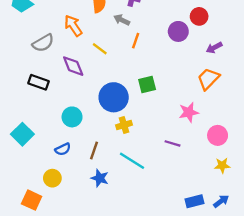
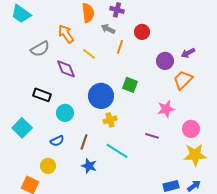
red circle: (199, 16) -> (142, 32), moved
purple circle: (178, 31) -> (165, 61), moved
black rectangle: (39, 82) -> (42, 95), moved
green square: (147, 85) -> (130, 85), turned 35
yellow star: (222, 165) -> (195, 155), size x1.6

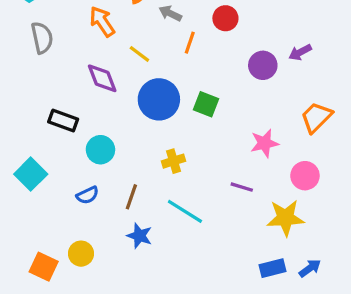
gray semicircle: (40, 49) -> (42, 38), moved, turned -72
orange trapezoid: (183, 80) -> (316, 117), moved
blue circle: (101, 96) -> (159, 99), moved
yellow star: (195, 155) -> (286, 218), moved
yellow circle: (48, 166) -> (81, 254), moved

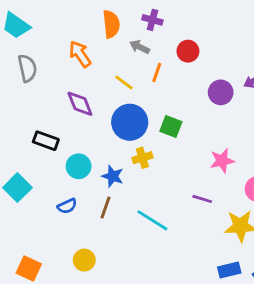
yellow line: (139, 54) -> (124, 82), moved
yellow cross: (174, 161) -> (142, 158), moved
blue star: (139, 236) -> (113, 176), moved
yellow circle: (81, 254) -> (84, 260), moved

